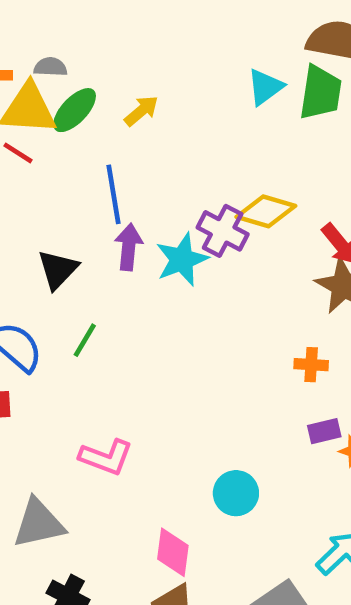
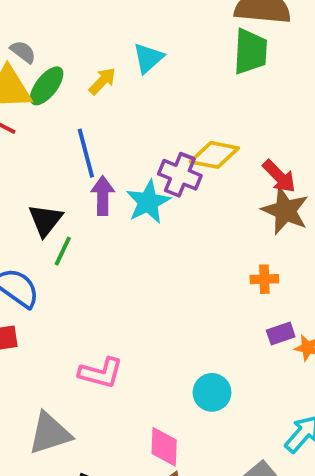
gray semicircle: (50, 67) -> (23, 52), turned 40
cyan triangle: (265, 87) -> (148, 58), moved
green line: (85, 340) -> (63, 251), moved

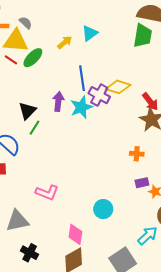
green ellipse: (47, 86) -> (33, 58), moved
blue line: (86, 153) -> (82, 78), moved

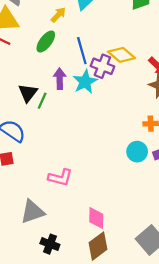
green ellipse: (33, 58) -> (46, 42), moved
yellow diamond: (118, 87) -> (121, 55), turned 30
green line: (34, 128) -> (42, 101), moved
cyan circle: (103, 209) -> (137, 152), moved

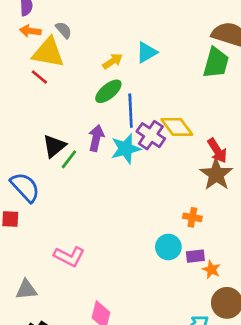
green ellipse: (46, 42) -> (108, 91), moved
gray triangle: (32, 212) -> (26, 290), size x0.7

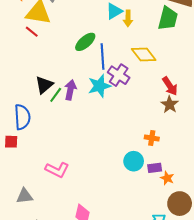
yellow arrow: (113, 61) -> (128, 18), moved, turned 126
yellow diamond: (177, 127) -> (144, 54), moved
purple arrow: (96, 138) -> (70, 90), moved
brown star: (216, 174) -> (170, 105), size x0.7
blue semicircle: (25, 187) -> (22, 117), turned 40

